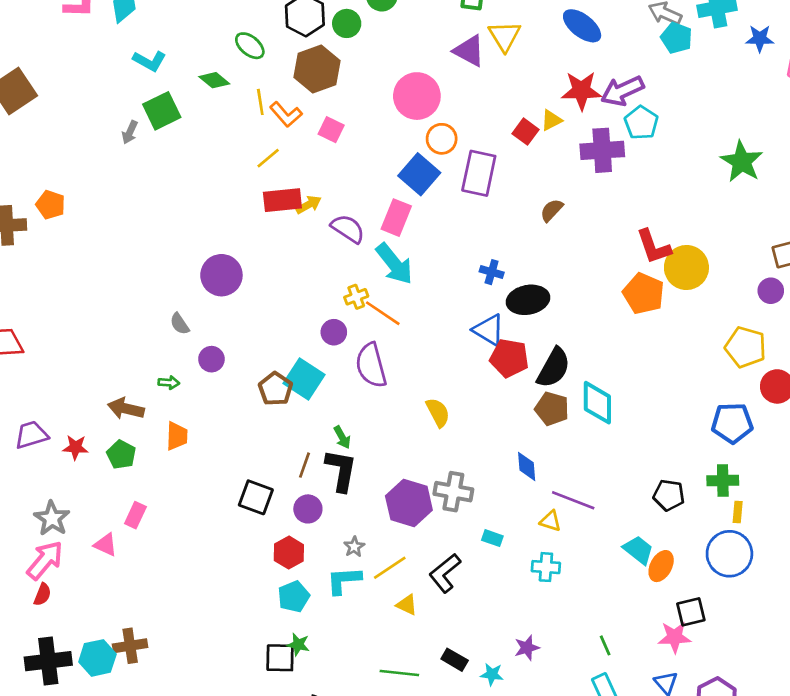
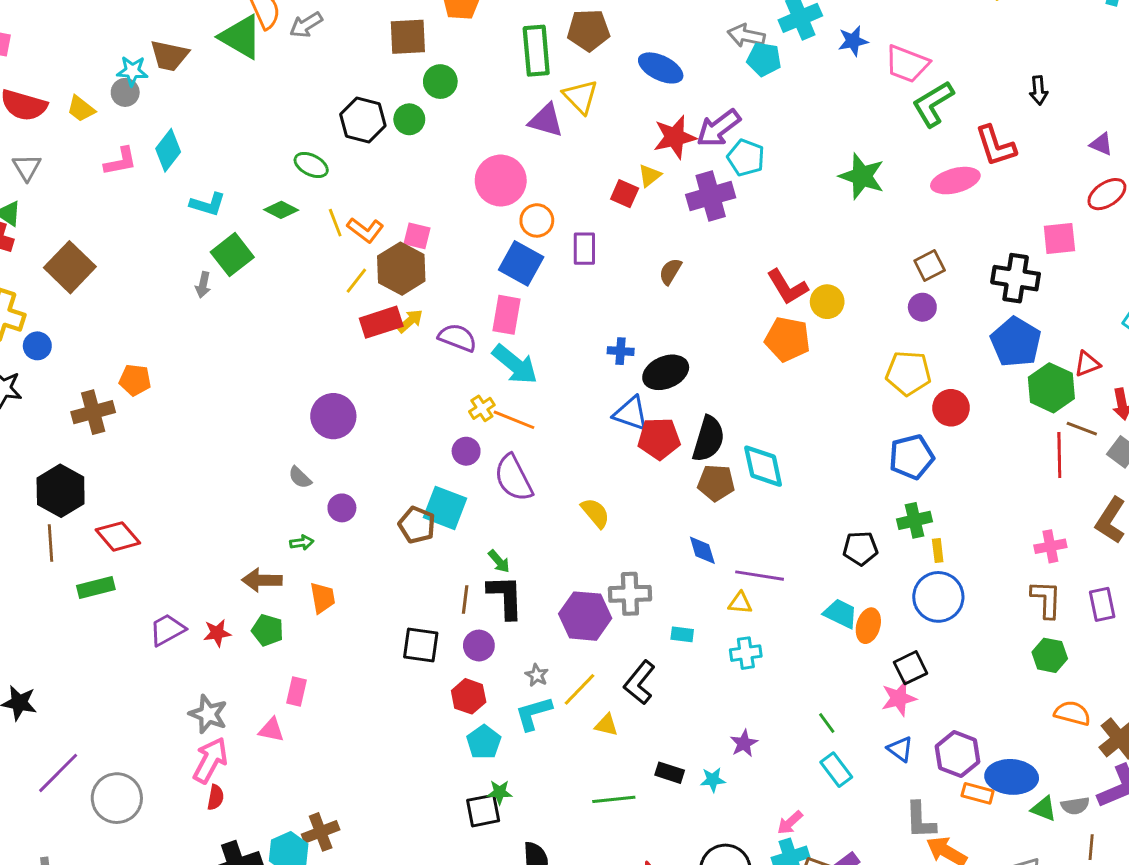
brown hexagon: (317, 69) -> (401, 269), moved
purple rectangle: (479, 173) -> (584, 249), size x0.7
yellow circle: (686, 267) -> (827, 302), size x0.7

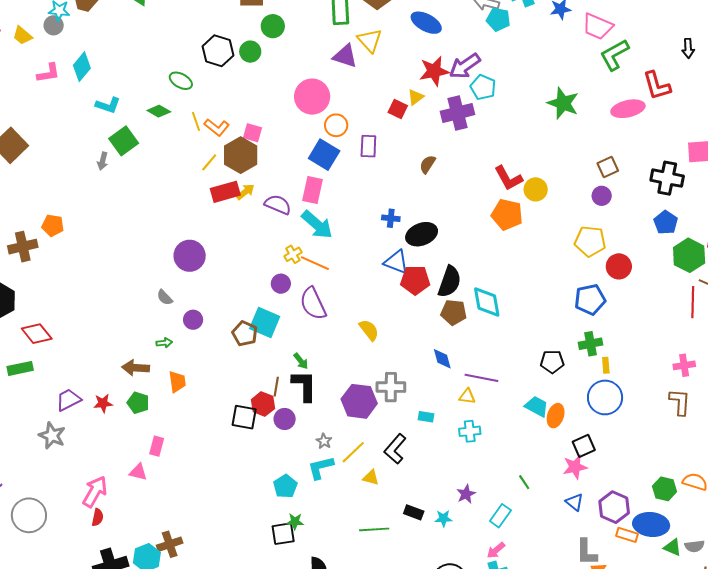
blue pentagon: (1016, 342) -> (666, 222), size x0.7
green hexagon: (1050, 655) -> (665, 489), moved
red hexagon: (469, 696) -> (263, 404), moved
gray star: (208, 714) -> (52, 436), moved
cyan rectangle: (836, 770) -> (500, 516), moved, turned 70

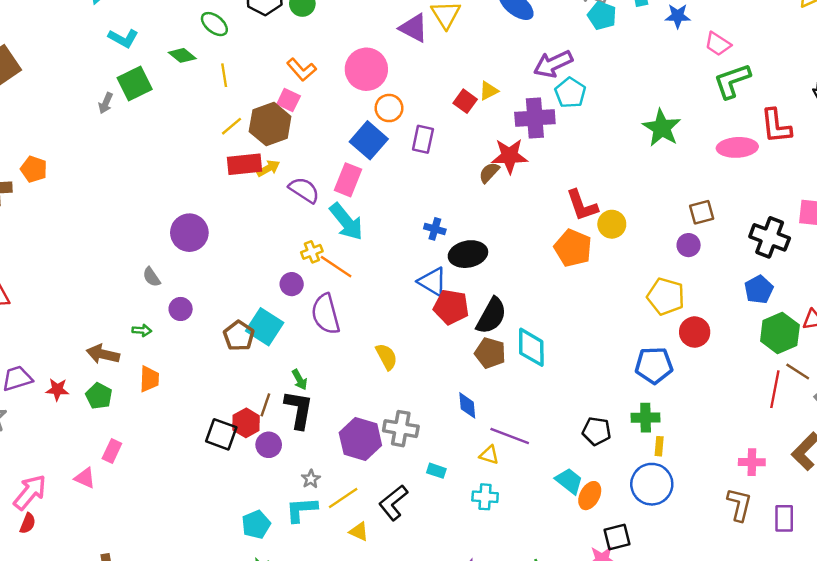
pink trapezoid: (597, 26) -> (718, 44), size x0.7
red star: (434, 71) -> (510, 156), moved
orange L-shape: (217, 127) -> (301, 70), moved

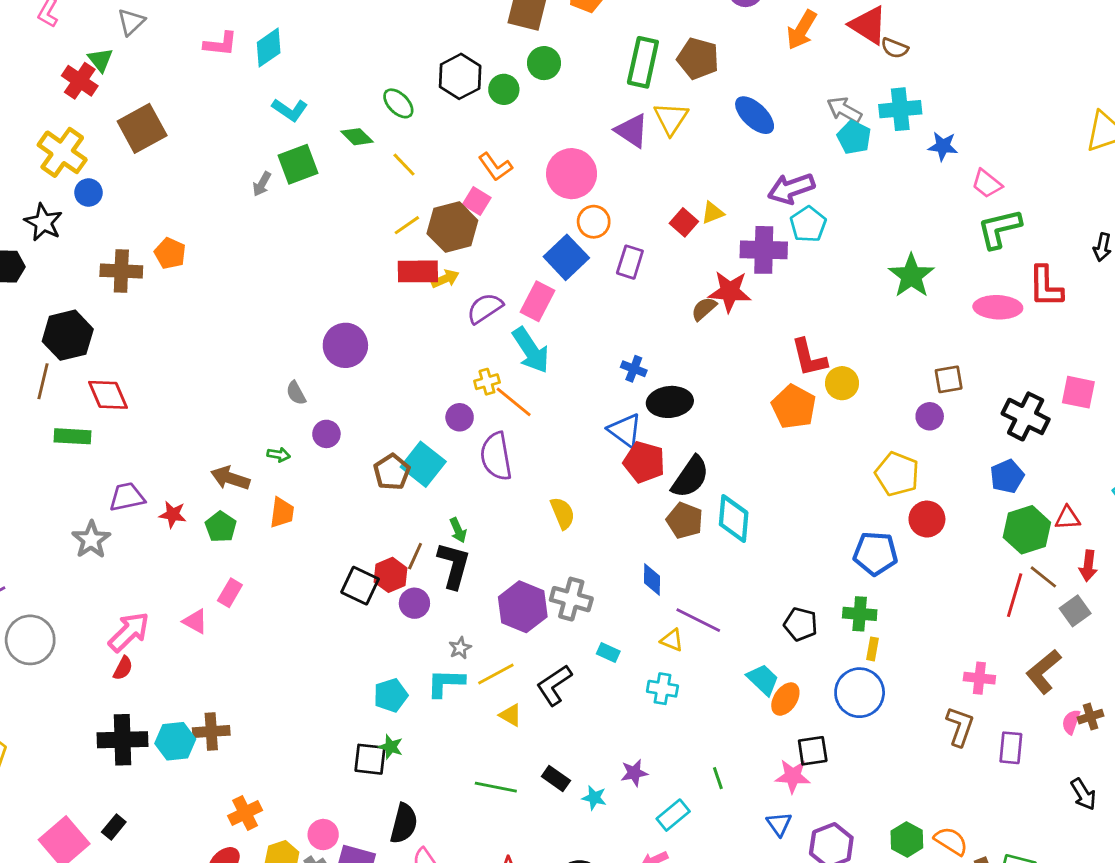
yellow line: (224, 75) -> (404, 165), turned -40
purple semicircle: (304, 190) -> (485, 308), turned -72

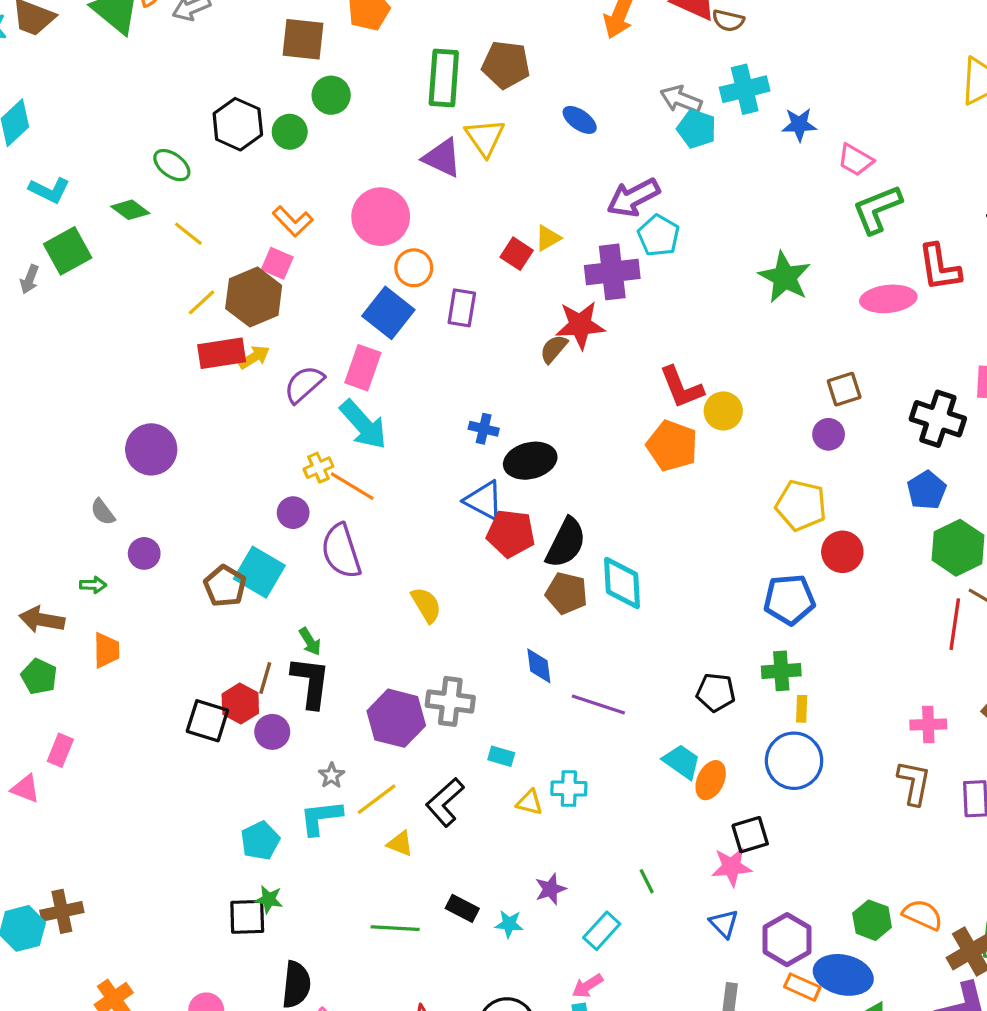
blue ellipse: (755, 115) -> (580, 120), size x0.7
yellow triangle: (672, 640) -> (530, 802), moved

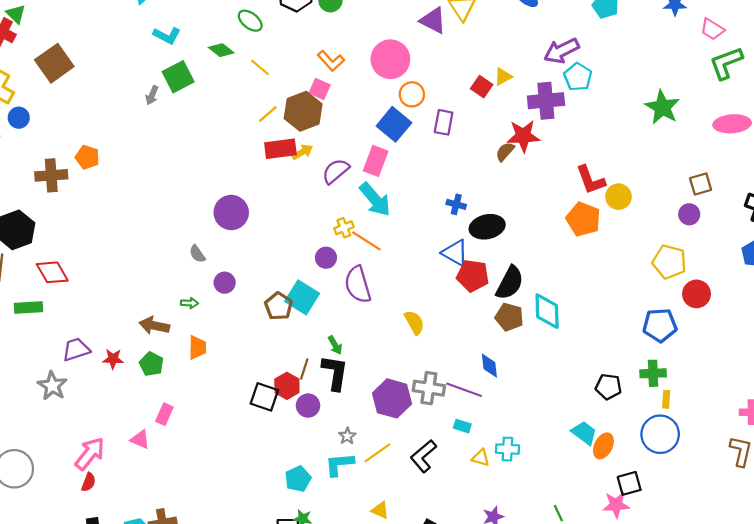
purple line: (598, 705) -> (464, 390), moved
yellow triangle: (400, 844) -> (380, 510), moved

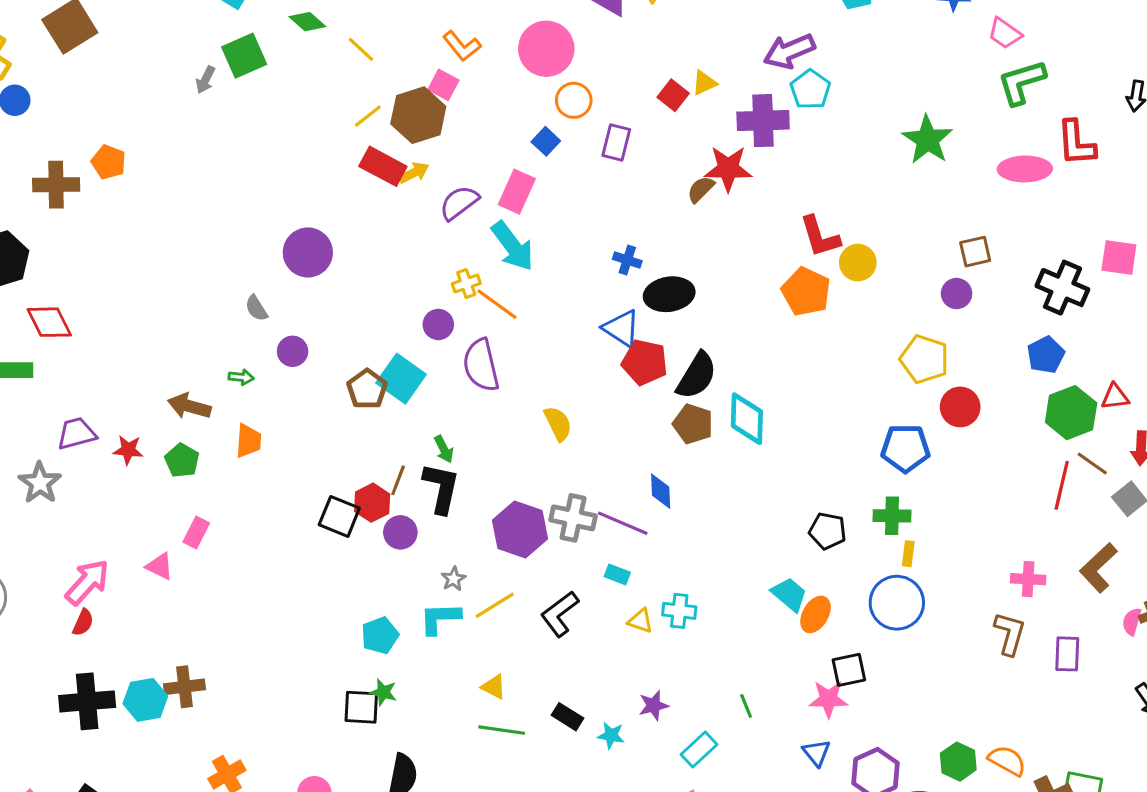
blue square: (394, 124) -> (546, 141), size x0.6
red rectangle: (280, 149) -> (383, 166), turned 32

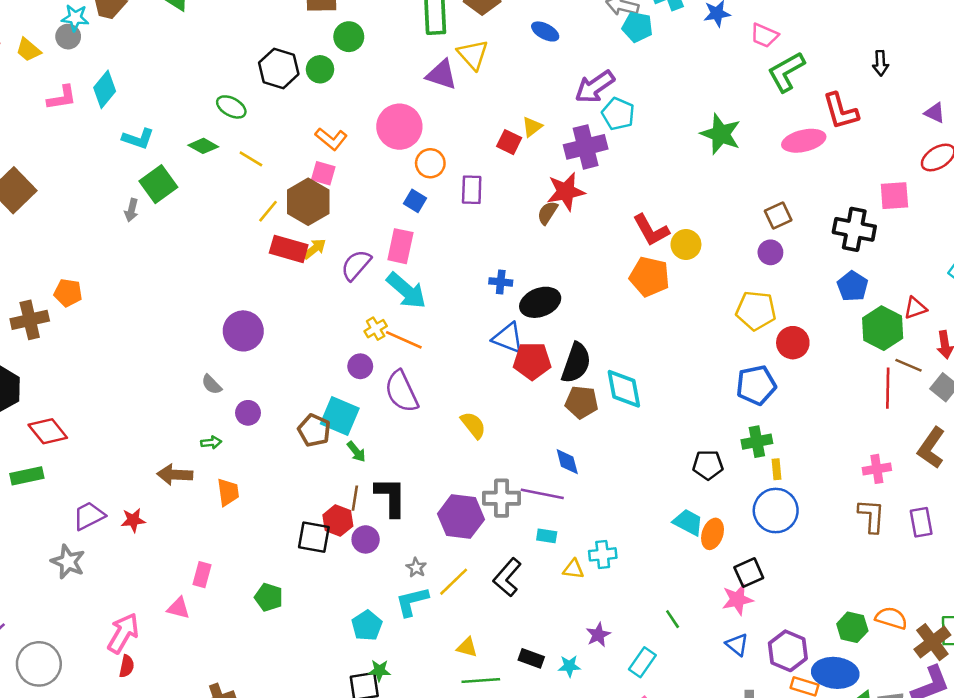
green arrow: (444, 449) -> (356, 452), moved
green pentagon: (182, 460) -> (269, 597), moved

